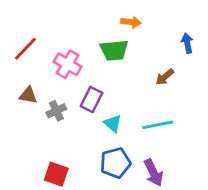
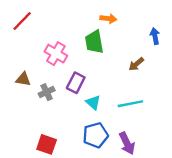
red line: (25, 49) -> (22, 21), moved
green trapezoid: (114, 50) -> (94, 42), turned 85

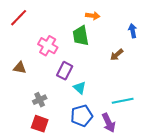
gray cross: (47, 92) -> (40, 100), moved
cyan line: (130, 104) -> (123, 101), moved

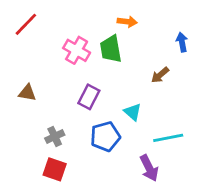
pink cross: (48, 46) -> (77, 50), moved
cyan triangle: (80, 88) -> (133, 112), moved
blue pentagon: (82, 116) -> (105, 137), moved

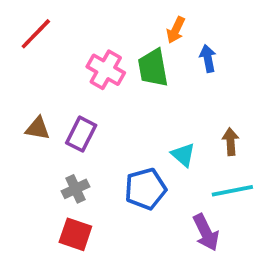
orange arrow: (127, 22) -> (176, 30), turned 108
blue arrow: (182, 42) -> (208, 58), moved
brown arrow: (160, 75) -> (231, 142), moved, turned 126
purple rectangle: (89, 97) -> (81, 134), moved

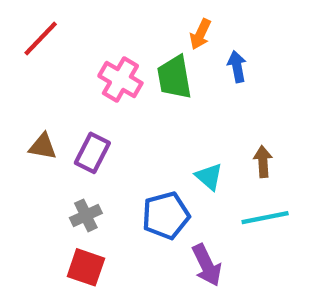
purple arrow: (206, 232) -> (207, 265), moved

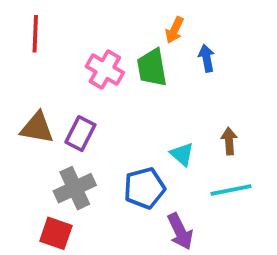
red line: (41, 38) -> (35, 34), turned -42
brown triangle: (43, 146) -> (37, 128), size x1.4
gray cross: (86, 215) -> (75, 188), size x1.5
red square: (86, 267) -> (56, 233), moved

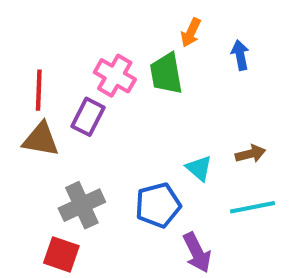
red line: (35, 34) -> (39, 90), moved
blue arrow: (207, 58) -> (240, 55), moved
purple rectangle: (80, 134) -> (88, 117), moved
brown arrow: (229, 141) -> (250, 154), turned 80

